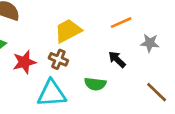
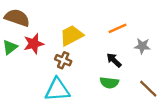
red star: (24, 62) -> (34, 44), moved
green semicircle: (95, 84) -> (109, 83), moved

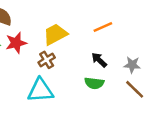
gray star: (142, 46) -> (132, 65), moved
brown cross: (63, 60) -> (47, 60), turned 35

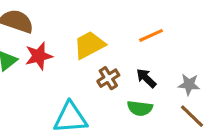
brown cross: (47, 60) -> (108, 78), moved

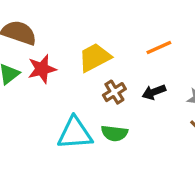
black arrow: (146, 78) -> (154, 92), turned -65
green semicircle: (140, 108) -> (114, 133), moved

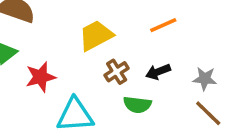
red star: (42, 69) -> (40, 77), moved
green semicircle: (114, 133) -> (137, 105), moved

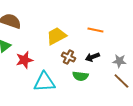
orange line: (163, 25) -> (95, 30), turned 35
brown cross: (117, 72) -> (68, 57), turned -32

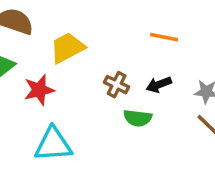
yellow trapezoid: (56, 36) -> (67, 48), moved
cyan triangle: (44, 82) -> (53, 144), moved

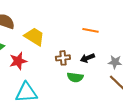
yellow trapezoid: (67, 48) -> (34, 37), turned 60
brown cross: (117, 85) -> (63, 58), turned -32

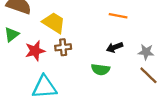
brown cross: (63, 58) -> (63, 47), moved

